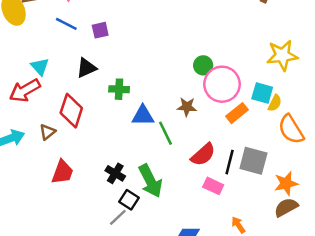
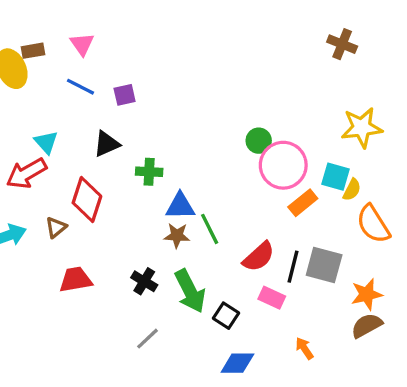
brown star: (187, 107) -> (177, 235), moved
red trapezoid: (63, 172) -> (76, 280), turned -120
black square: (129, 200) -> (226, 316), moved

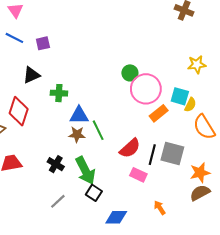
yellow star: (362, 128) -> (197, 64), size x0.7
black square: (226, 316) -> (94, 193), moved

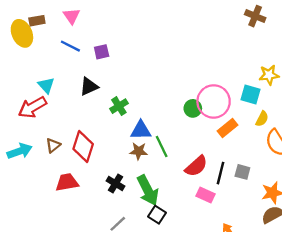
green circle: (130, 73) -> (193, 108), moved
green cross: (59, 93) -> (119, 106), turned -35
cyan square: (180, 96) -> (251, 95), moved
red diamond: (19, 111) -> (83, 147), moved
gray square: (172, 154) -> (242, 172), size x0.6

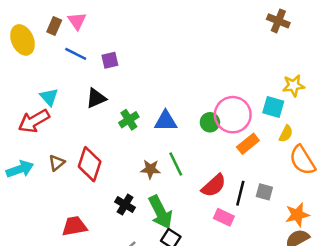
brown rectangle: (37, 21) -> (54, 26), moved, turned -56
blue triangle: (141, 130) -> (166, 121), moved
red trapezoid: (67, 182) -> (74, 226), moved

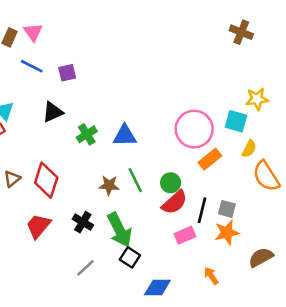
green circle: (210, 122) -> (171, 183), moved
orange star: (297, 215) -> (227, 233), moved
pink rectangle: (224, 217) -> (185, 235), turned -48
red trapezoid: (74, 226) -> (38, 226), moved, turned -40

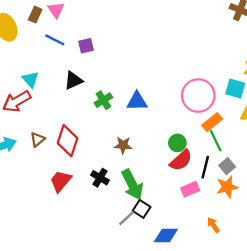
green line: (135, 180) -> (216, 141), moved
gray square: (227, 209) -> (227, 166), turned 35
gray line: (85, 268) -> (127, 218), moved

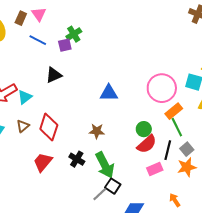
cyan triangle: (31, 79) -> (25, 97), moved, turned 35
green cross: (103, 100) -> (74, 34), moved

